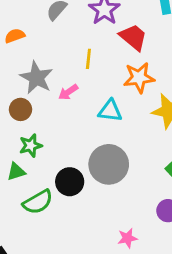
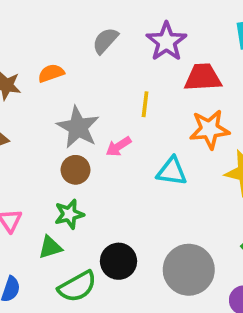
red trapezoid: (133, 37) -> (203, 77), turned -44
brown circle: (21, 109) -> (75, 170), moved
gray circle: (109, 164) -> (189, 270), moved

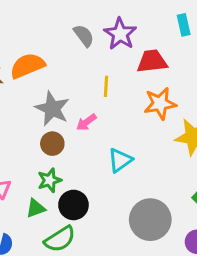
gray semicircle: (105, 41) -> (84, 36), moved, turned 105
orange semicircle: (51, 73) -> (27, 66), size x1.6
cyan triangle: (172, 171) -> (120, 160), moved, turned -40
black circle: (119, 261) -> (73, 205), moved

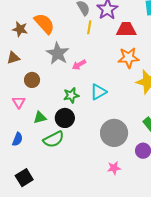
orange semicircle: (27, 66) -> (44, 24), turned 65
yellow line: (106, 86) -> (89, 27), moved
brown circle: (52, 144) -> (32, 80), moved
green star: (50, 180) -> (71, 95), moved

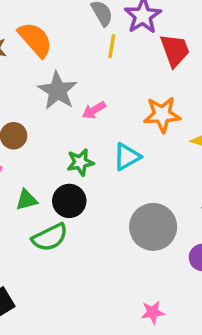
red trapezoid: (126, 29) -> (175, 50), turned 70
orange star: (129, 58) -> (162, 115), moved
pink star: (114, 168) -> (153, 312), moved

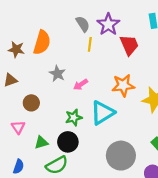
orange semicircle: (35, 40) -> (42, 42), turned 60
gray star: (58, 91) -> (57, 74), size x0.7
cyan triangle: (127, 157) -> (102, 113), size x1.4

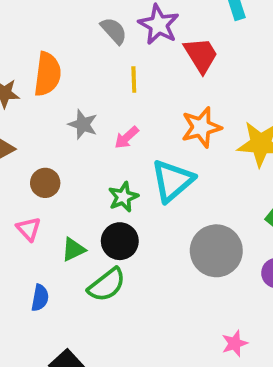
yellow line: (90, 44) -> (134, 79), moved

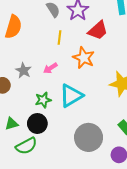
red trapezoid: (201, 55) -> (98, 30), turned 70
gray star: (83, 124) -> (23, 70), moved
orange star: (201, 127) -> (84, 58), moved, turned 30

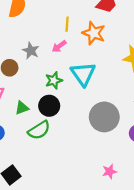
yellow line: (59, 37) -> (67, 24), moved
cyan triangle: (71, 96) -> (83, 74), turned -30

